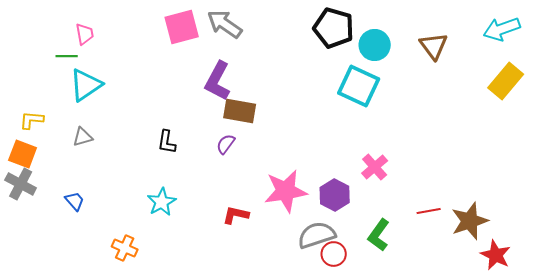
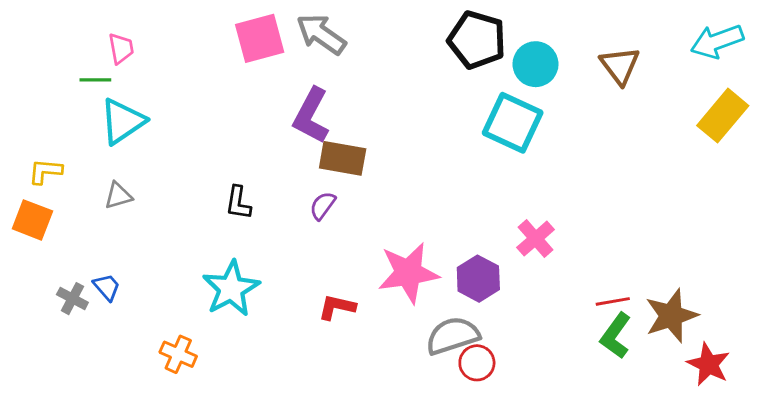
gray cross: (21, 184) -> (72, 299), moved, size x0.7
cyan star: (162, 202) -> (231, 289), size x1.4
green L-shape: (379, 235) -> (616, 336), moved

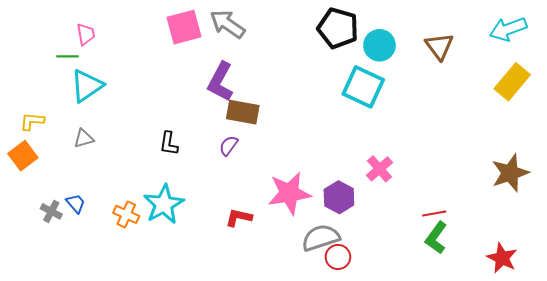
orange square: (32, 220) -> (23, 156), turned 32
brown star: (671, 316) -> (510, 173), moved
orange cross: (178, 354) -> (126, 214), moved

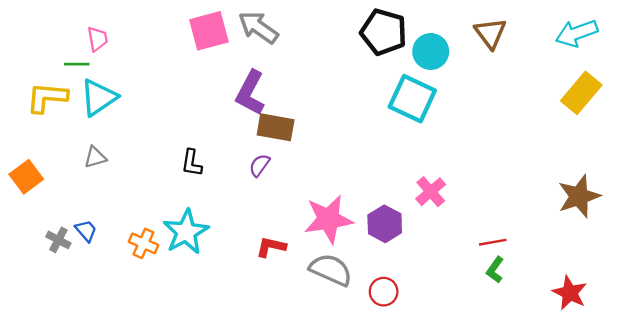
brown triangle: (439, 46) -> (490, 33), moved
yellow L-shape: (32, 121) -> (47, 97), moved, size x1.5
gray semicircle: (321, 238) -> (331, 270), moved, turned 42
green L-shape: (436, 238) -> (495, 270), size x0.7

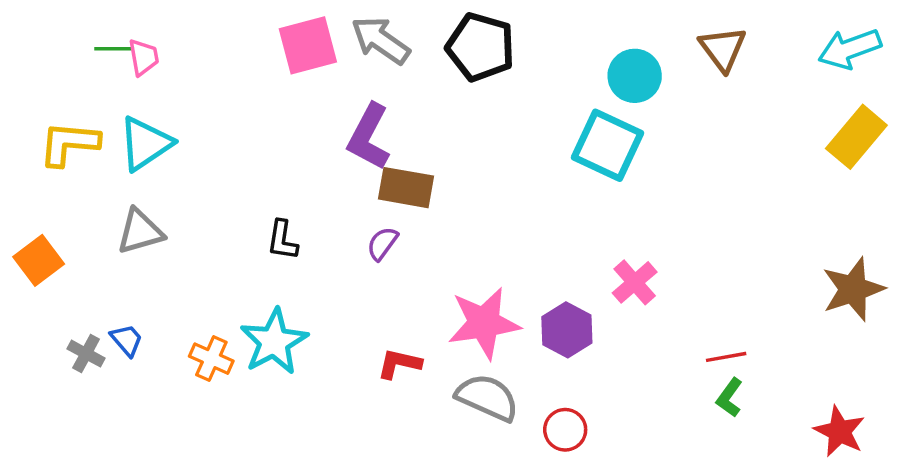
black pentagon: (384, 32) -> (481, 47), moved
green line: (77, 64) -> (113, 49), moved
gray triangle: (95, 157) -> (140, 232), size x1.4

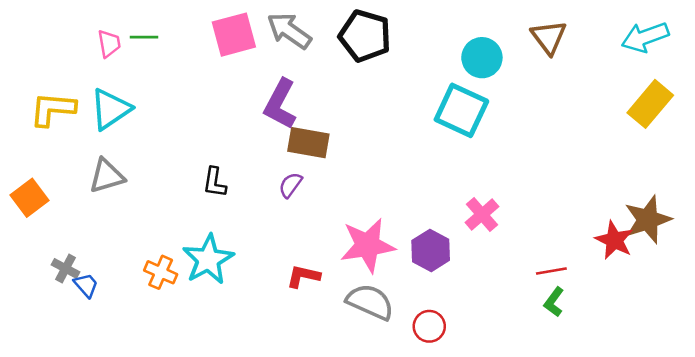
green line: (113, 49) -> (144, 37), moved
blue trapezoid: (127, 340) -> (86, 285), moved
red star: (840, 431) -> (614, 240), moved

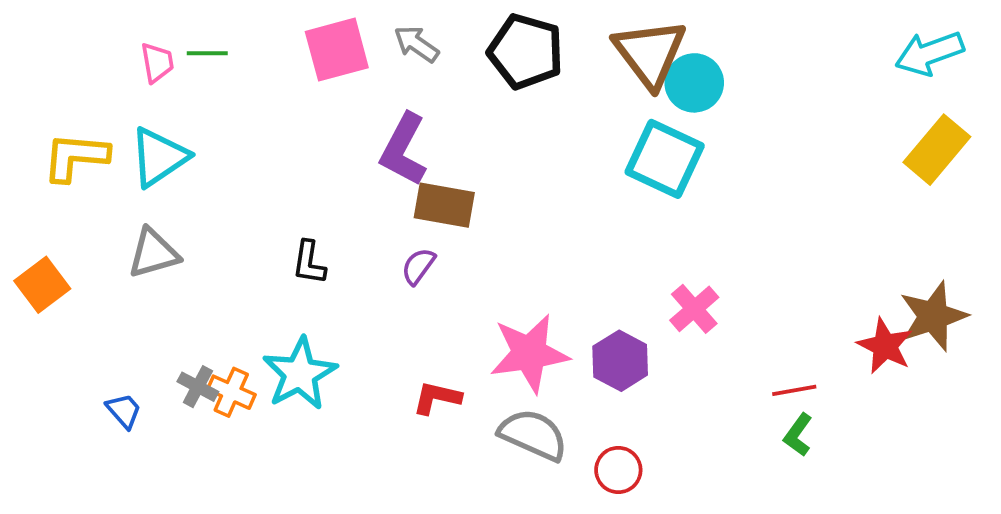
gray arrow: (289, 31) -> (416, 44), size x0.7
brown triangle: (549, 37) -> (650, 53), moved, size x1.4
gray cross: (66, 268) -> (198, 387), moved

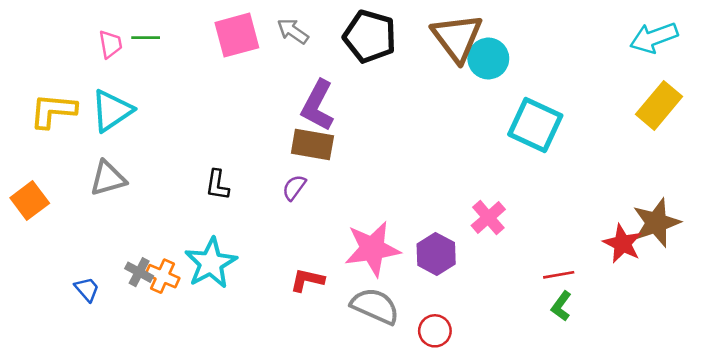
purple L-shape: (403, 150) -> (318, 105), moved
cyan square: (665, 159) -> (535, 125), moved

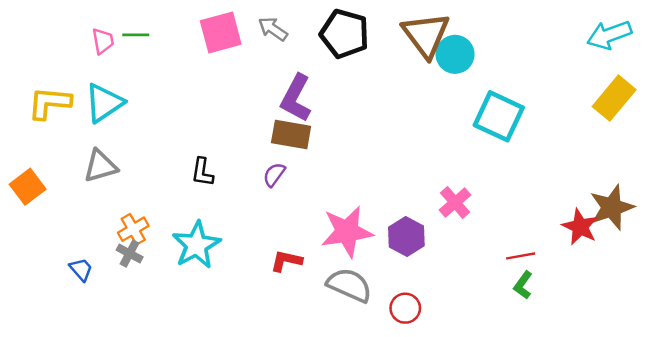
orange cross: (163, 276) -> (133, 229), moved, turned 36

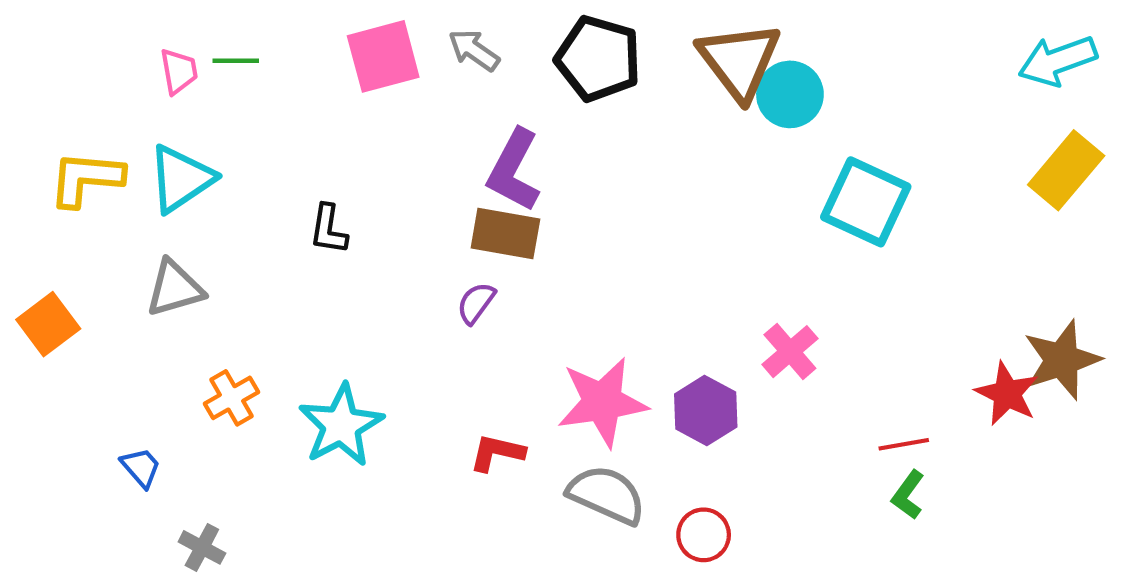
black L-shape: (202, 172) -> (328, 229), moved
gray cross: (130, 254) -> (202, 547), moved

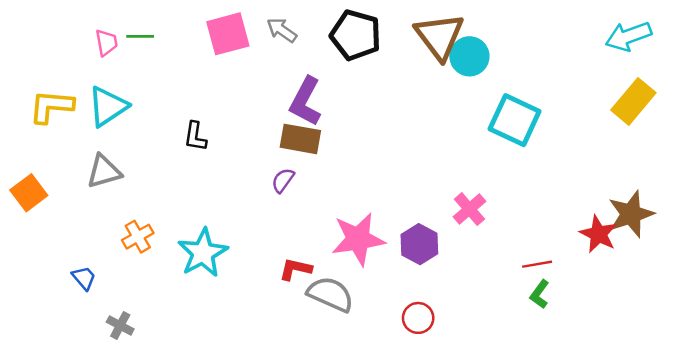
gray semicircle: (607, 495) -> (331, 294), moved

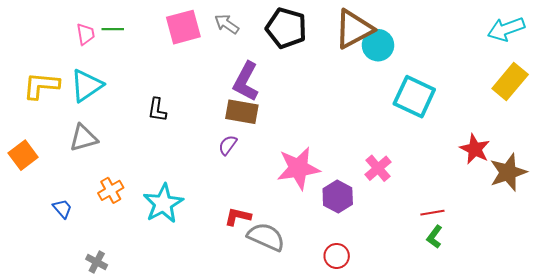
brown triangle: (439, 36) -> (354, 29), turned 39
red star: (598, 234) -> (475, 149), moved
pink star: (358, 239) -> (298, 168), moved
blue trapezoid: (84, 278) -> (62, 209), moved

